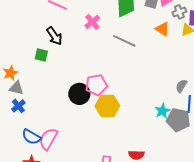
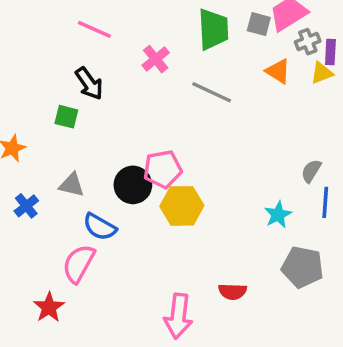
gray triangle: (16, 88) -> (72, 185), moved
gray pentagon: (178, 120) -> (302, 267), moved
blue semicircle: (31, 137) -> (100, 227), moved

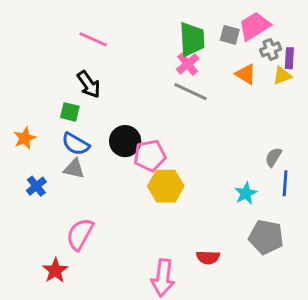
pink cross: (156, 59) -> (188, 64), moved
black circle: (133, 185) -> (125, 141), moved
blue semicircle: (100, 227) -> (76, 144), moved

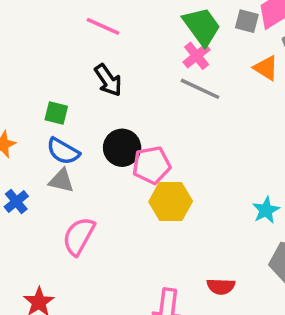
pink line: (93, 39) -> (103, 26), moved
green trapezoid: (192, 39) -> (202, 26), turned -33
black arrow: (89, 84) -> (108, 80), moved
pink semicircle: (80, 234) -> (79, 236), moved

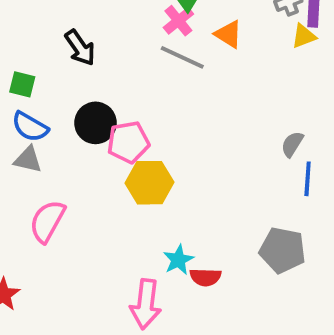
orange triangle: (266, 68) -> (229, 34), moved
cyan star: (266, 210) -> (178, 260), moved

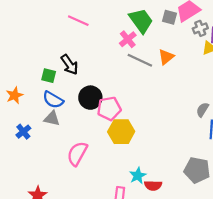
pink cross: (178, 21) -> (128, 39), moved
orange triangle: (229, 34) -> (166, 57), moved, turned 49
black arrow: (80, 48) -> (70, 65), moved
pink semicircle: (47, 221) -> (77, 154), moved

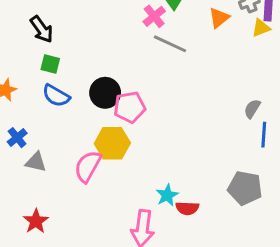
orange triangle: (166, 57) -> (219, 18), moved
black arrow: (70, 65) -> (42, 29), moved
gray triangle: (52, 118) -> (36, 162), moved
yellow hexagon: (121, 132) -> (112, 143), moved

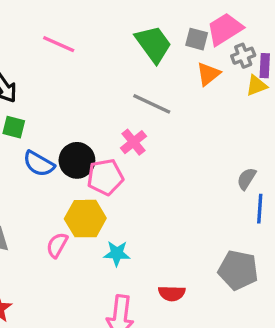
pink cross: (154, 16) -> (133, 142), moved
blue semicircle: (56, 96) -> (39, 164), moved
pink semicircle: (88, 166) -> (57, 245), size x0.7
cyan star: (167, 195) -> (117, 253), moved, turned 30

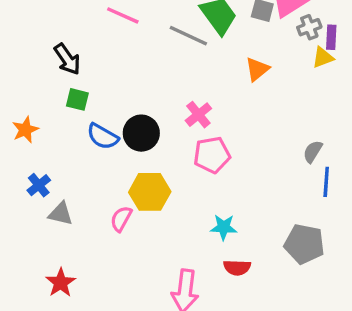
orange triangle: (208, 74) -> (257, 69), moved
gray line: (152, 104) -> (188, 36), moved
pink pentagon: (105, 177) -> (212, 155), moved
cyan star: (117, 253) -> (224, 227), moved

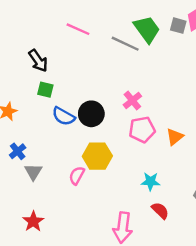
orange triangle: (257, 69) -> (175, 137), moved
gray triangle: (61, 214) -> (33, 172), turned 48
red semicircle: (237, 268) -> (160, 211), turned -138

